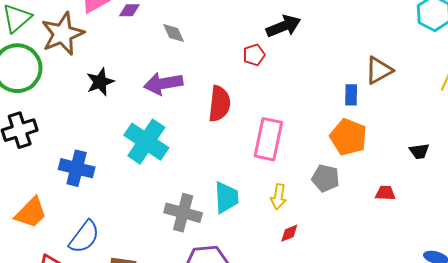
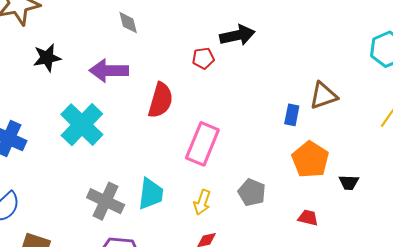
orange pentagon: (348, 137) -> (310, 160), moved

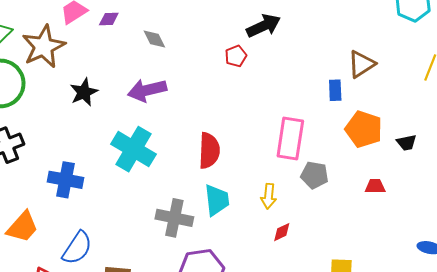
red semicircle: (161, 100) -> (209, 151), moved
pink rectangle: (202, 144) -> (290, 139), moved

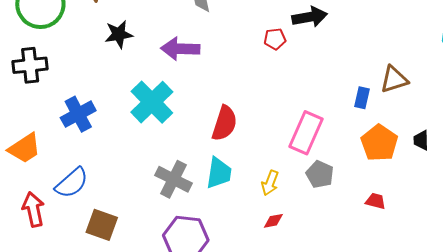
black trapezoid: (406, 143) -> (421, 140), moved, turned 85
blue cross: (66, 180) -> (78, 114), turned 36

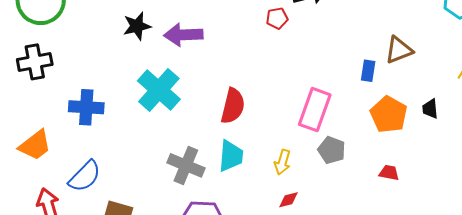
black star: (119, 34) -> (137, 26), moved
blue cross: (78, 114) -> (86, 107), turned 36

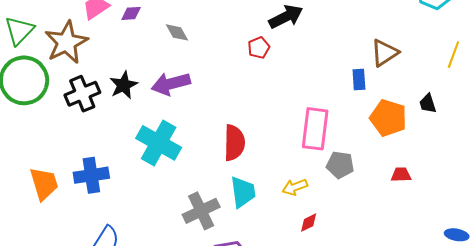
black cross: (35, 62) -> (82, 94), moved
orange trapezoid: (35, 145) -> (44, 184), moved, turned -57
yellow arrow: (282, 162) -> (295, 187), turned 65
gray cross: (186, 165) -> (201, 211), turned -36

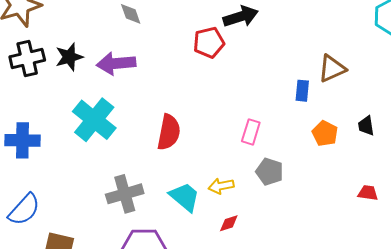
red pentagon: (259, 48) -> (209, 43), size x1.4
orange pentagon: (388, 118) -> (325, 133), size x0.7
pink rectangle: (315, 129) -> (251, 132), size x0.6
red trapezoid: (401, 175) -> (368, 193), moved
cyan trapezoid: (243, 192) -> (185, 197), moved, turned -52

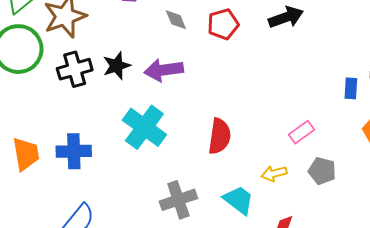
red pentagon: (209, 43) -> (223, 24), moved
pink rectangle: (251, 132) -> (302, 132), turned 40
yellow arrow: (221, 186) -> (274, 173), moved

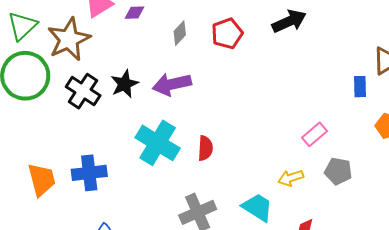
gray diamond: (176, 20) -> (180, 33), turned 70
black cross: (75, 69) -> (83, 91), turned -36
red semicircle: (220, 136) -> (205, 148), moved, size x0.7

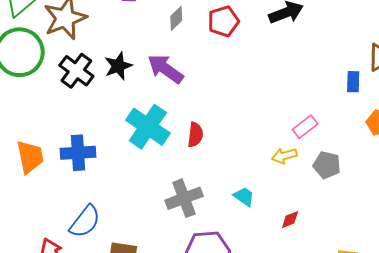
purple arrow: (172, 84) -> (165, 69), turned 45
yellow arrow: (291, 178) -> (284, 156), moved
cyan trapezoid: (257, 207) -> (244, 197), size x0.7

